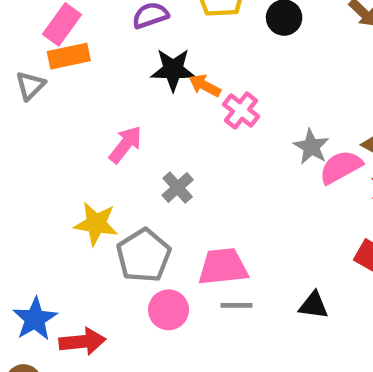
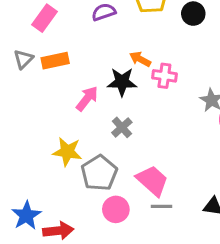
orange rectangle: (69, 56) -> (55, 61), moved
black star: (173, 70) -> (122, 82), moved
pink cross: (241, 110) -> (164, 76), turned -30
pink trapezoid: (223, 267) -> (152, 181), turned 48

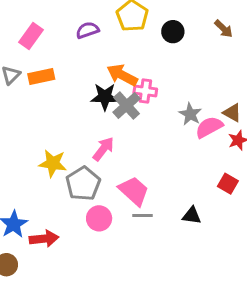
orange arrow: (140, 59) -> (122, 75), size x1.5
pink arrow: (87, 99) -> (103, 149), moved
gray cross: (122, 127) -> (127, 105), moved, size x1.4

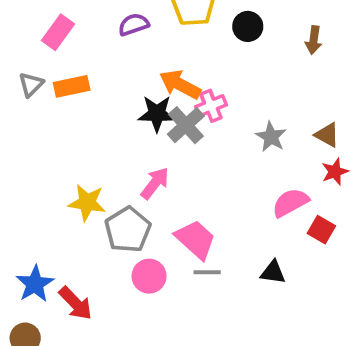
brown arrow: (224, 29) -> (314, 40), moved, turned 54
pink cross: (145, 91) -> (211, 106), turned -30
pink semicircle: (209, 127) -> (290, 203), moved
red arrow: (44, 239) -> (75, 303), turned 52

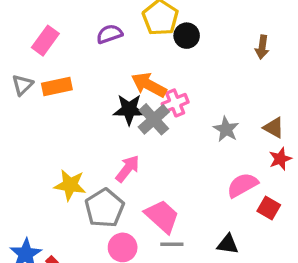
black circle: (248, 26) -> (187, 36), moved

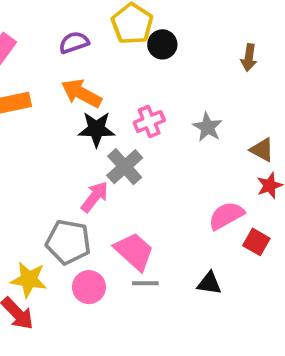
orange arrow: (149, 85) -> (81, 93), moved
gray cross: (154, 119) -> (125, 167), moved
gray star: (226, 129) -> (207, 127), moved
yellow star: (70, 185) -> (29, 280), moved
gray pentagon: (105, 208) -> (68, 242), turned -30

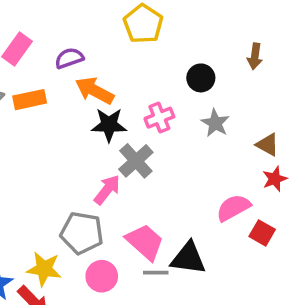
purple semicircle: (74, 43) -> (69, 58), moved
black circle: (162, 44) -> (201, 78), moved
black triangle: (209, 283) -> (188, 258), moved, size x1.5

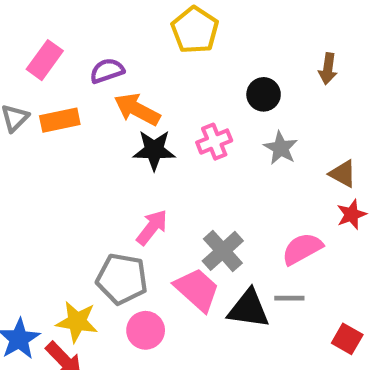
gray cross: (136, 161) -> (223, 251), moved
red square: (262, 233) -> (347, 339), moved
gray line: (156, 273) -> (289, 298), moved

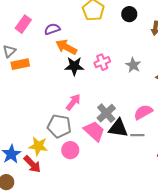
black circle: (264, 94) -> (129, 14), moved
orange rectangle: (60, 120) -> (20, 64), moved
black triangle: (249, 309) -> (118, 128), moved

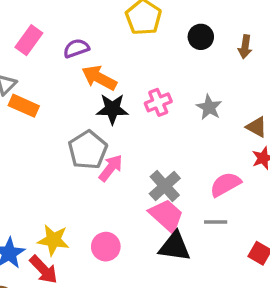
black circle: (129, 14) -> (201, 37), moved
orange rectangle: (20, 64) -> (24, 106), turned 36
gray pentagon: (59, 126) -> (88, 150), moved, turned 30
black triangle: (118, 128) -> (175, 247), moved
pink trapezoid: (94, 131) -> (166, 215), moved

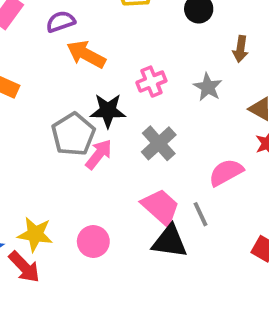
brown arrow: (245, 47) -> (240, 49), moved
black star: (112, 109) -> (108, 111), moved
gray cross: (165, 186) -> (159, 143), moved
gray line: (216, 222) -> (201, 214), moved, turned 65

